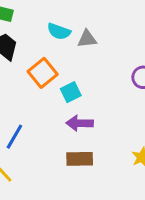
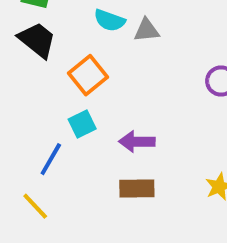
cyan square: (71, 92) -> (82, 124), moved

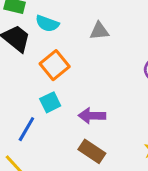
cyan semicircle: (109, 20) -> (47, 24), moved
brown rectangle: (137, 189) -> (92, 151), turned 35

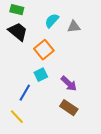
cyan semicircle: (47, 24) -> (52, 21), moved, turned 112
purple arrow: (92, 116) -> (69, 84), turned -138

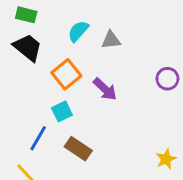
purple arrow: (69, 84) -> (105, 89), moved
brown rectangle: (69, 108) -> (78, 149), moved

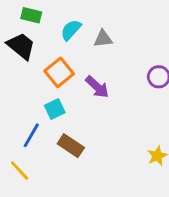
green rectangle: (26, 15) -> (31, 15), moved

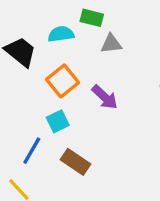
green rectangle: (31, 15) -> (92, 18), moved
cyan semicircle: (71, 30) -> (61, 34), moved, turned 40

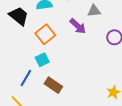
gray triangle: (111, 44) -> (94, 11), moved
purple arrow: (105, 97) -> (78, 26), moved

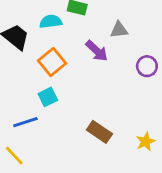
blue line: (26, 78) -> (25, 122), turned 42
brown rectangle: (53, 85) -> (99, 132), moved

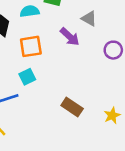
gray triangle: (119, 30) -> (89, 19), turned 35
orange square: (52, 62) -> (31, 46), turned 30

